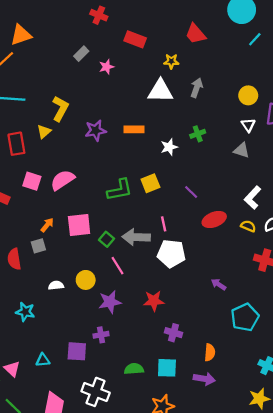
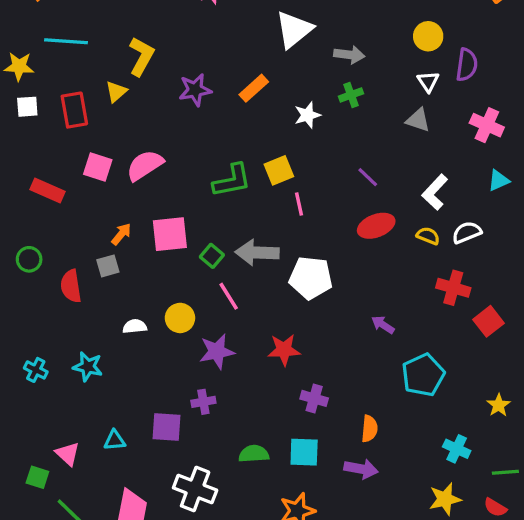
gray arrow: (197, 88) -> (349, 55), moved, turned 78
white triangle: (160, 91) -> (294, 30), turned -40
orange rectangle: (134, 129) -> (254, 88), turned -42
purple line: (191, 192) -> (368, 177), moved
pink line: (164, 224) -> (299, 204), moved

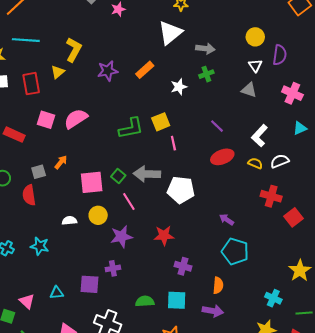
pink square: (170, 234) -> (92, 182), moved
gray square: (108, 266) -> (39, 172), moved
cyan pentagon: (423, 375) -> (235, 251), moved, turned -30
yellow star: (499, 405) -> (300, 271), size x1.5

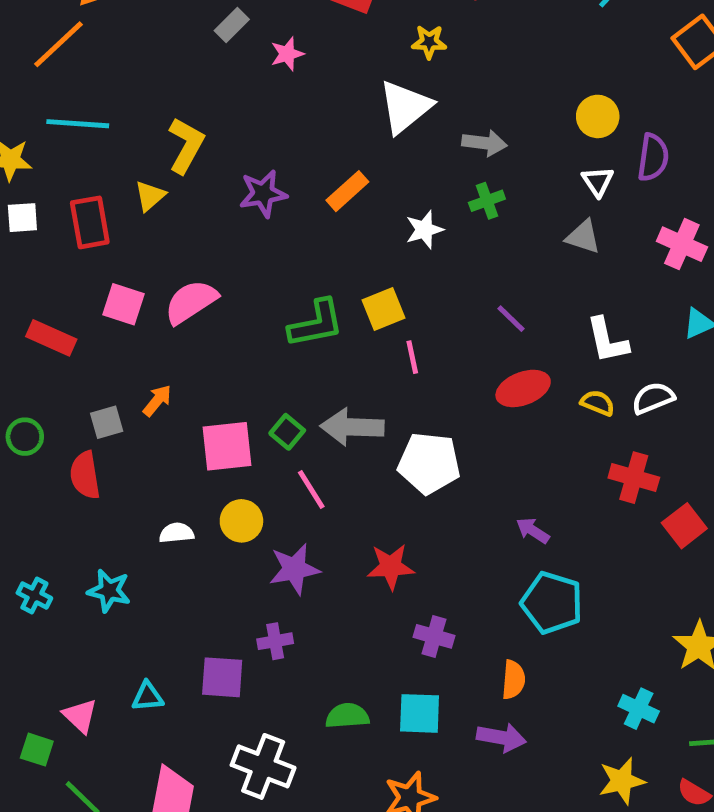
white L-shape: (259, 136) -> (607, 340), turned -55

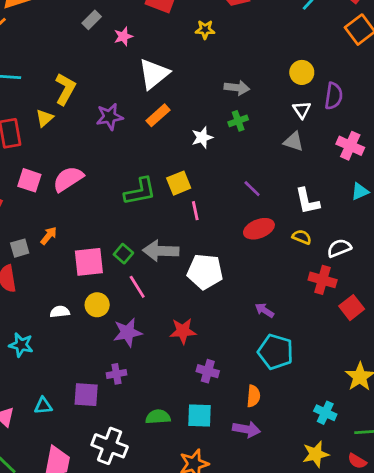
white triangle: (405, 107) -> (154, 74), moved
white semicircle: (653, 398) -> (339, 248), moved

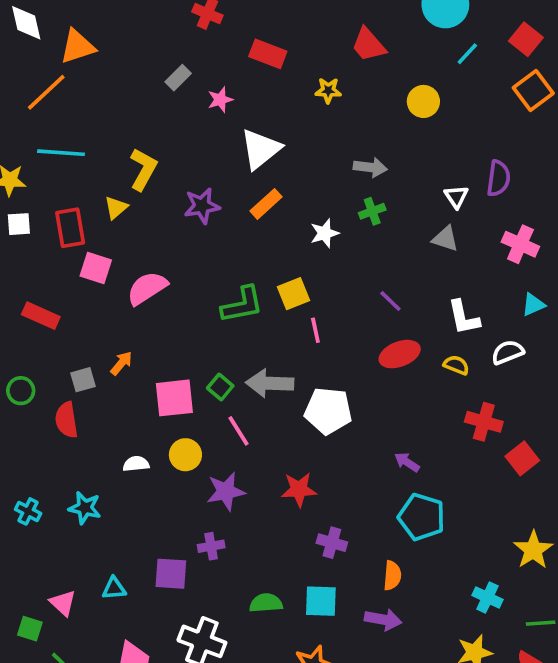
yellow circle: (302, 72) -> (423, 101), moved
pink square: (29, 180) -> (96, 268), moved
white semicircle: (339, 248) -> (508, 352), moved

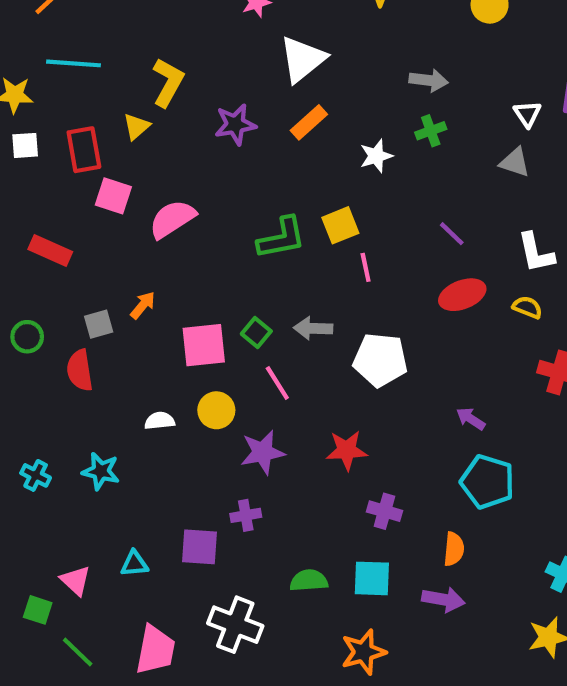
gray arrow: (270, 383) -> (313, 328), size x0.7

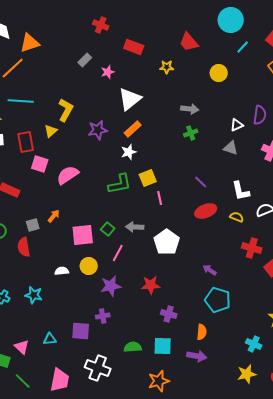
white triangle: (527, 114) -> (237, 125), turned 40
white star: (376, 156) -> (129, 152), moved
white pentagon: (380, 360) -> (167, 242), turned 30
pink line: (277, 383) -> (118, 253), turned 60

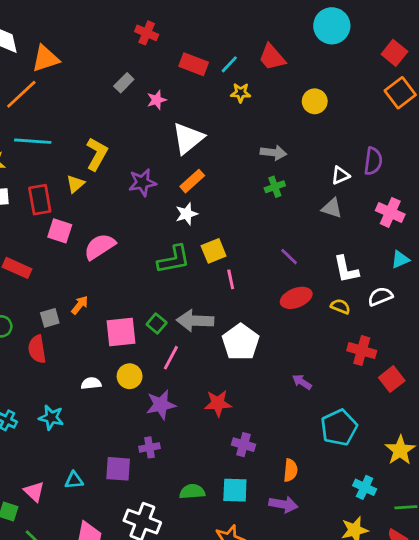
cyan line: (243, 47) -> (229, 64), moved
gray arrow: (135, 227) -> (195, 321), size x1.4
cyan pentagon: (218, 300) -> (339, 427), moved, turned 30

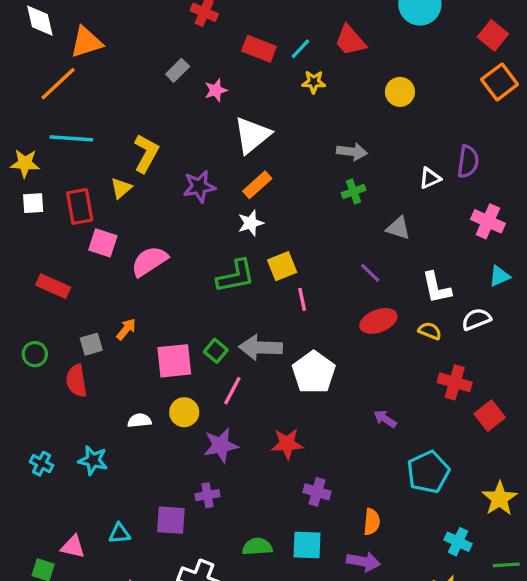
gray triangle: (332, 208) -> (398, 228), moved
pink triangle: (34, 492) -> (73, 547), turned -30

